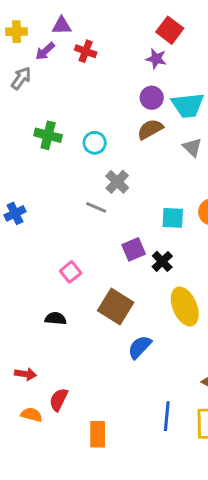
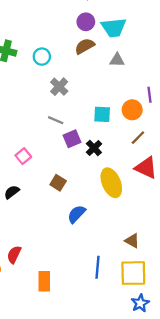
gray triangle: (192, 147) -> (117, 60), turned -42
gray line: (96, 207) -> (56, 120), moved
brown square: (116, 306) -> (58, 183), size x0.6
black semicircle: (56, 318) -> (12, 192), turned -42

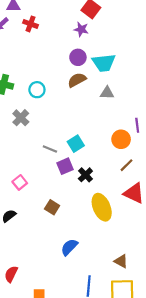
gray cross: (59, 87) -> (21, 118), moved
cyan square: (102, 114) -> (76, 144), moved, turned -35
blue semicircle: (77, 214) -> (69, 247), moved

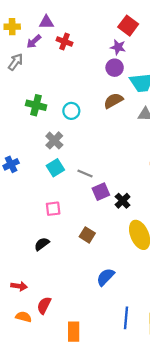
purple circle: (78, 57) -> (115, 68), moved
cyan square: (76, 144) -> (55, 168), moved
pink square: (20, 182) -> (53, 209), turned 32

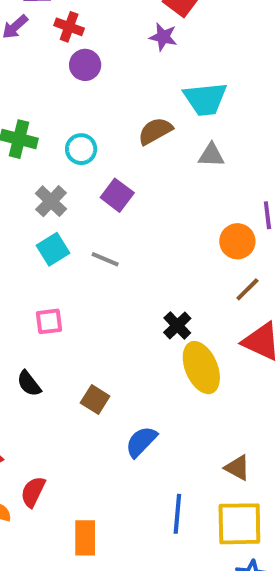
purple circle: (115, 68) -> (85, 65), moved
purple square: (101, 192) -> (117, 195), moved, turned -30
black cross: (123, 201) -> (177, 325), moved
brown square: (87, 235) -> (95, 400), moved
black semicircle: (42, 244) -> (29, 384), turned -91

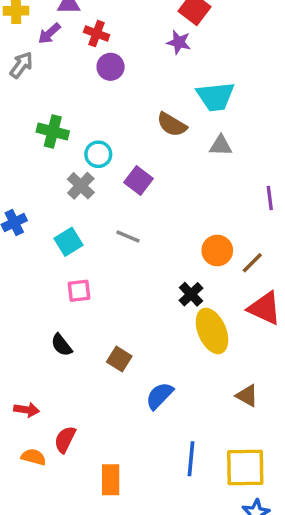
brown semicircle: (155, 131) -> (172, 125), turned -120
cyan circle: (81, 149) -> (98, 154), moved
orange circle: (237, 241) -> (217, 251), moved
cyan square: (53, 249) -> (69, 242), moved
brown triangle: (237, 468) -> (247, 396), moved

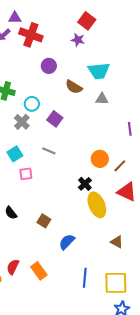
red cross: (97, 34) -> (31, 35), size x1.6
purple circle: (111, 67) -> (49, 66), moved
pink square: (79, 291) -> (26, 174), moved
orange rectangle: (111, 480) -> (39, 271), moved, turned -36

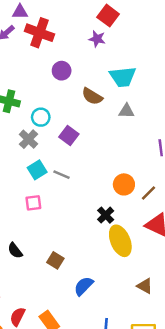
cyan square: (15, 154) -> (37, 170), moved

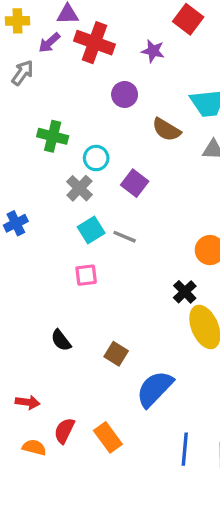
purple star: (97, 39) -> (153, 51), moved
blue semicircle: (84, 286) -> (155, 389), size x1.4

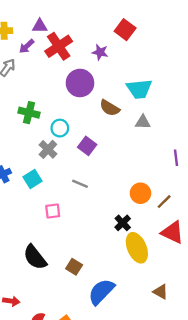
red cross: (94, 43) -> (59, 46), turned 36
purple circle: (125, 94) -> (80, 83), size x1.5
cyan square: (91, 230) -> (33, 179), moved
black semicircle: (61, 340) -> (35, 257), size x1.6

